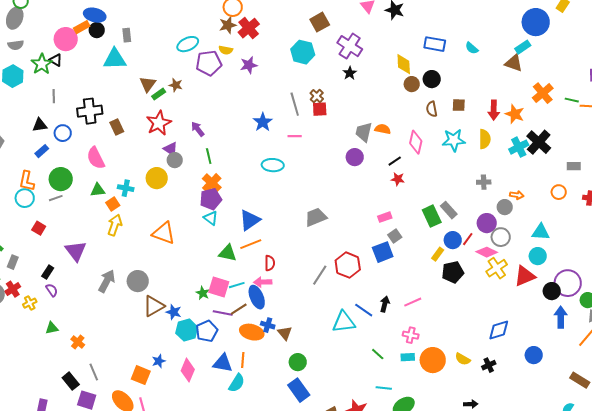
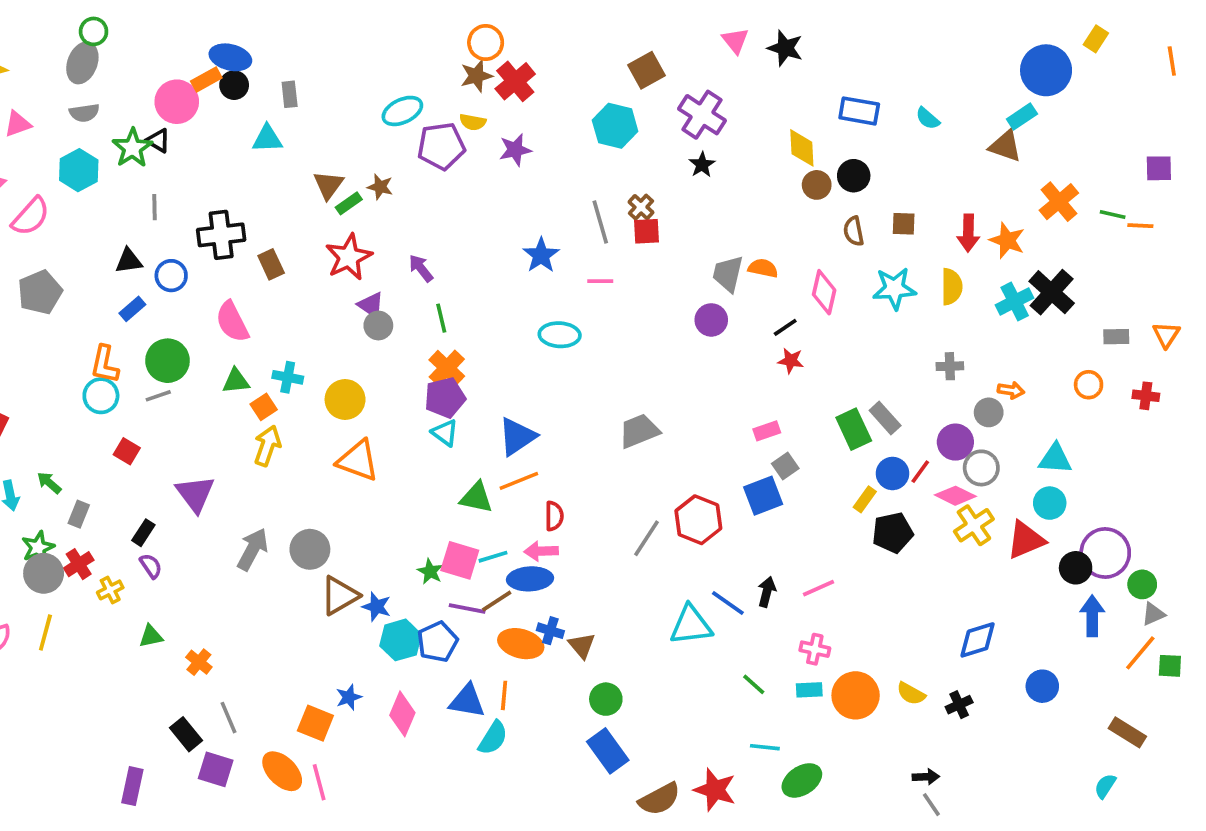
cyan triangle: (115, 59) -> (267, 139), size x0.7
yellow circle: (157, 178) -> (345, 399), moved
blue ellipse: (257, 297) -> (530, 579), turned -70

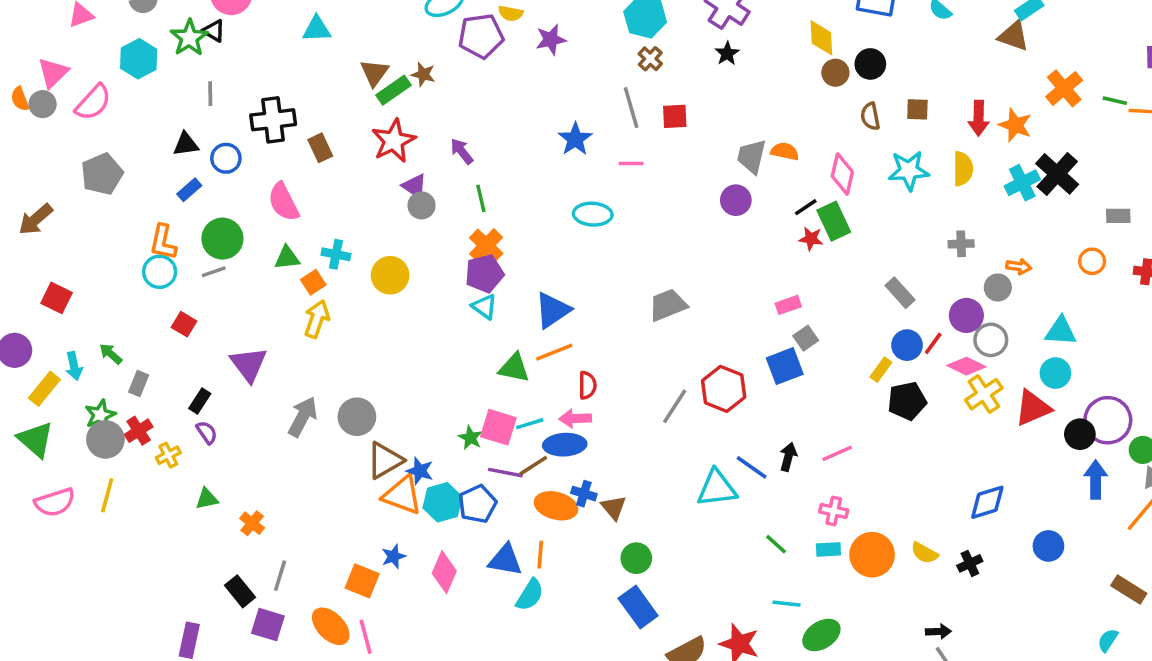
green rectangle: (349, 203) -> (394, 90), size x1.4
brown cross: (641, 207) -> (650, 59), moved
green rectangle: (854, 429) -> (834, 221), moved
orange triangle: (358, 461) -> (402, 495), moved
gray line: (229, 718) -> (280, 576), turned 40

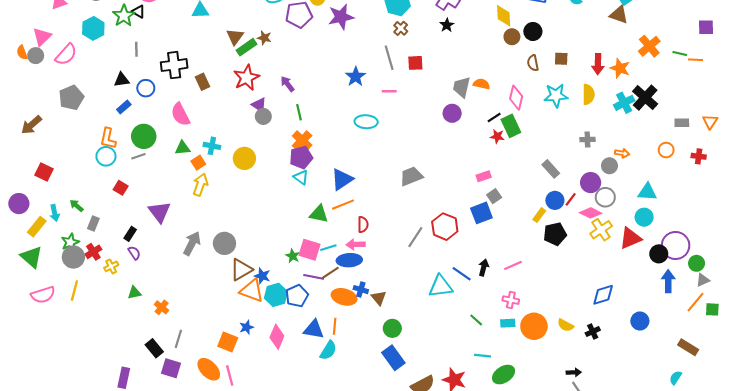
purple star: (551, 40) -> (341, 17), size x1.4

